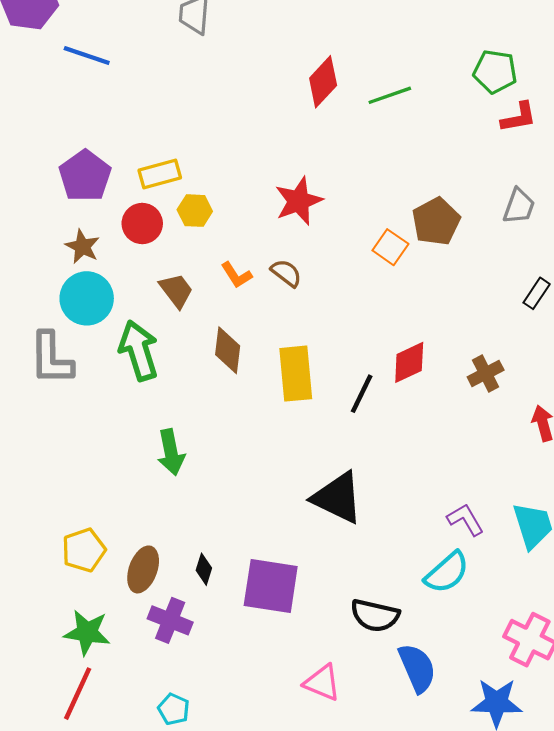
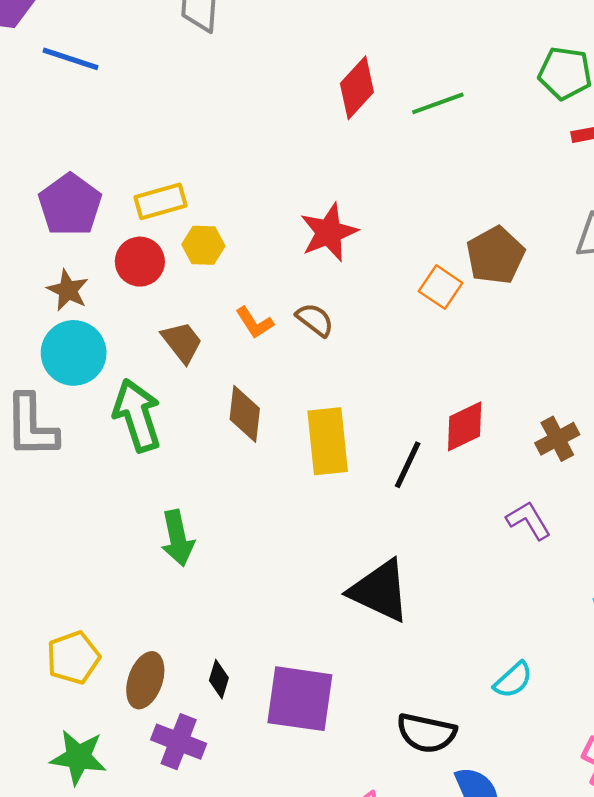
purple L-shape: (465, 520) -> (529, 520), moved
cyan semicircle: (447, 572) -> (513, 680), size x0.7

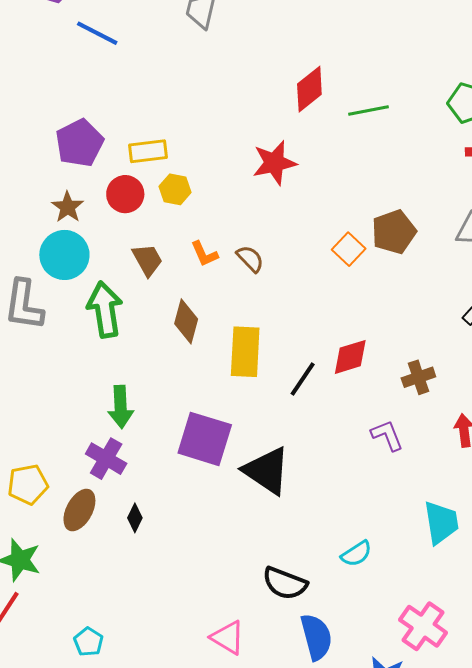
red star: (329, 232) -> (274, 163), moved
purple square: (300, 699) -> (205, 439), moved
purple cross: (179, 742) -> (106, 459), moved

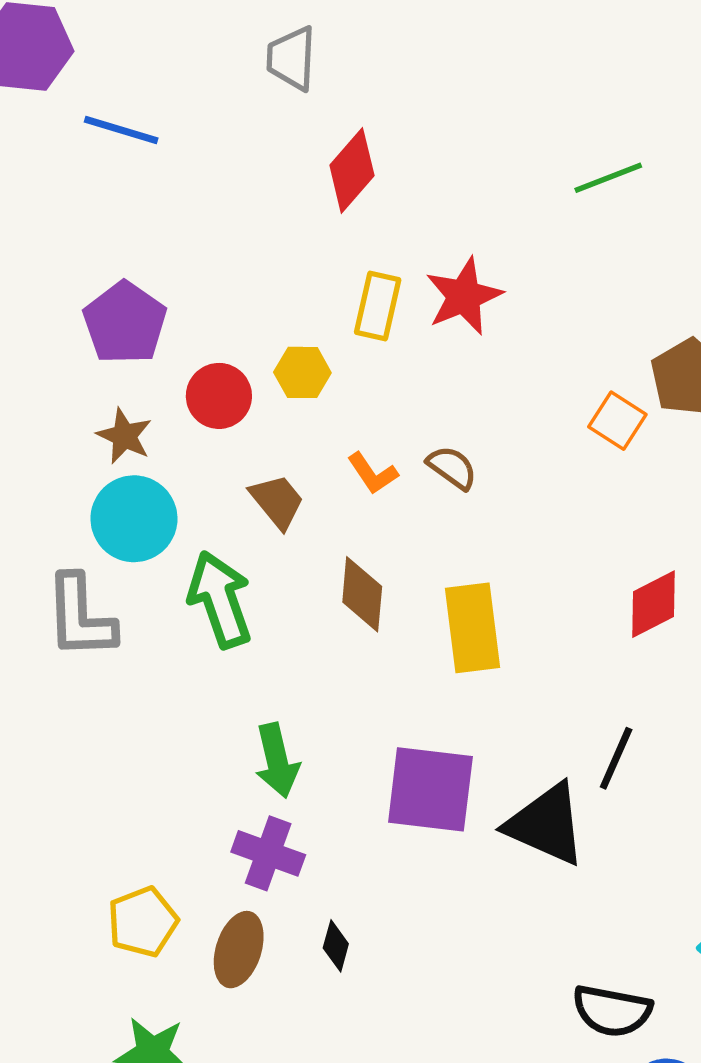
red diamond: (309, 89) -> (352, 170), moved
yellow rectangle: (148, 151) -> (378, 306), moved, turned -60
black line: (303, 379) -> (616, 758), moved

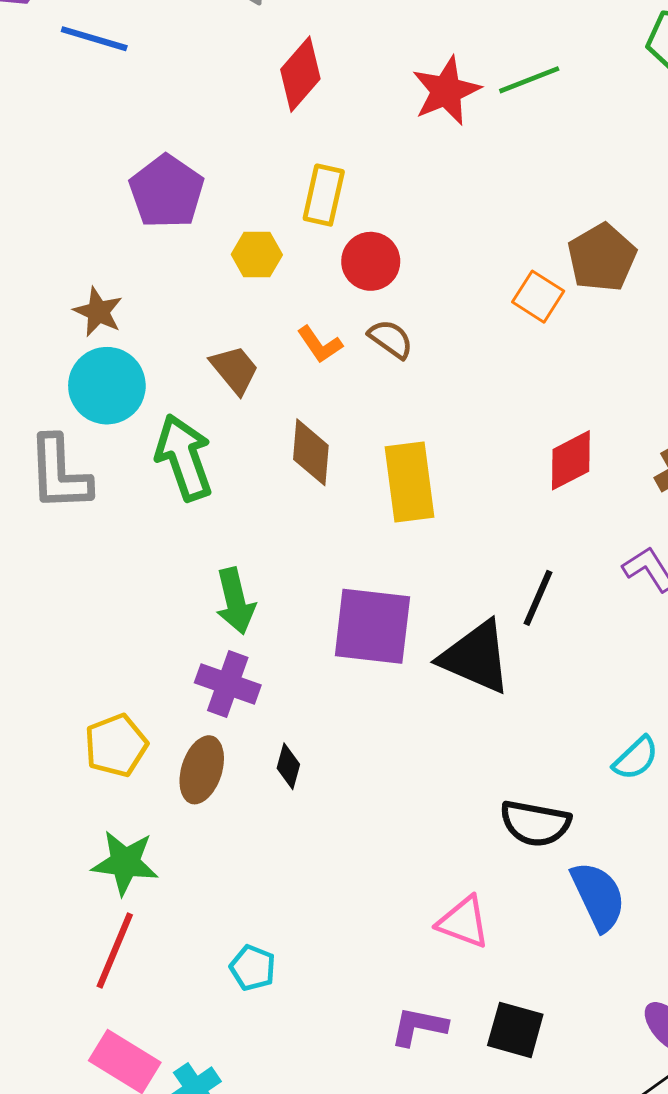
red star: (464, 296) -> (446, 91), moved
purple pentagon: (125, 323) -> (167, 192), moved
red circle: (219, 396) -> (371, 261), moved

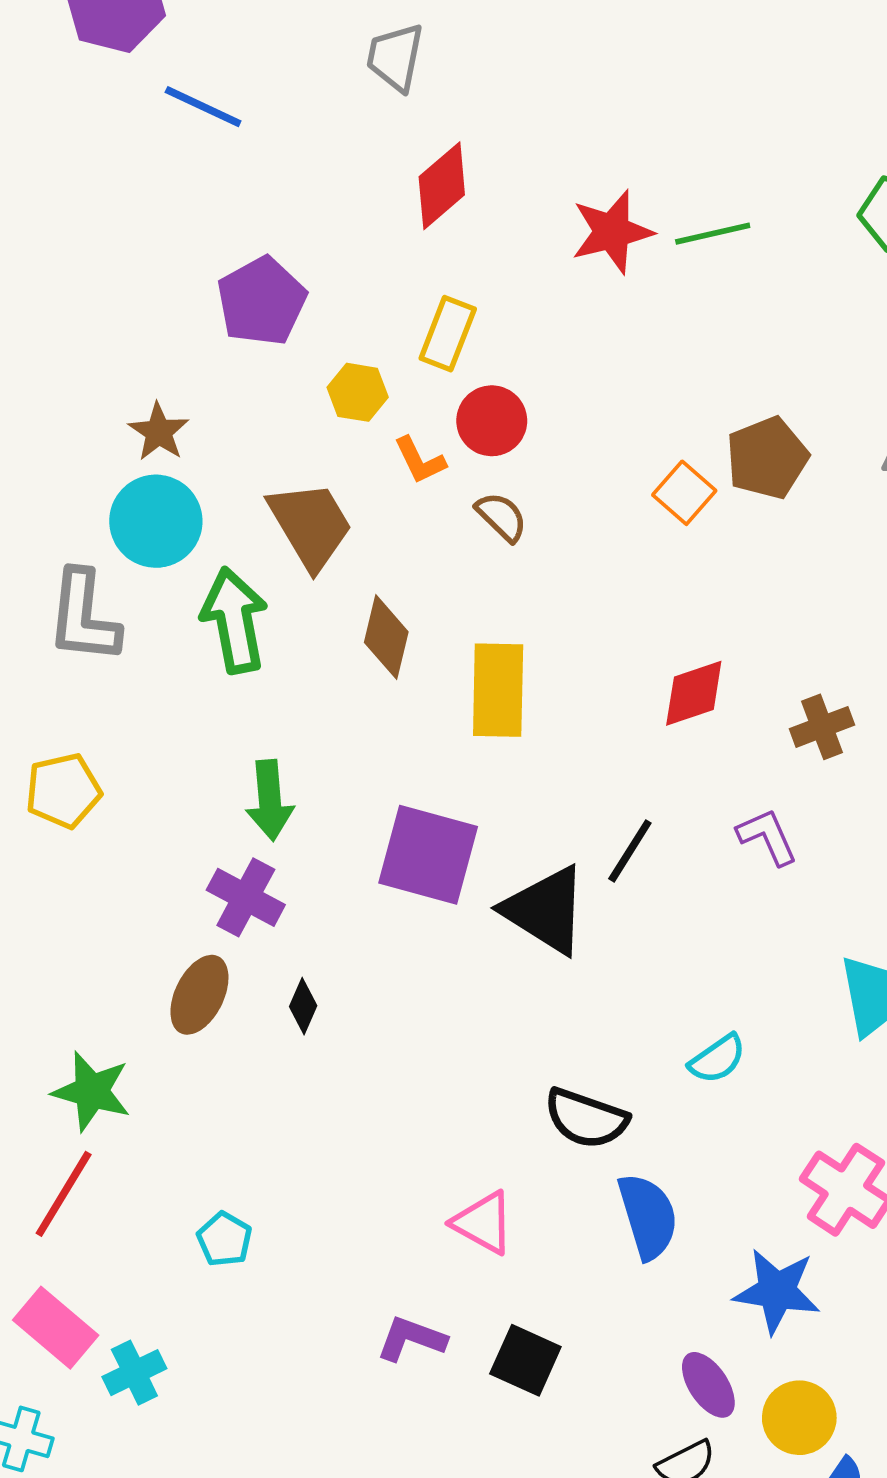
orange L-shape: (320, 344) -> (420, 460), moved
brown trapezoid: (235, 370) -> (310, 525), size x1.5
yellow pentagon: (116, 745) -> (63, 791), moved

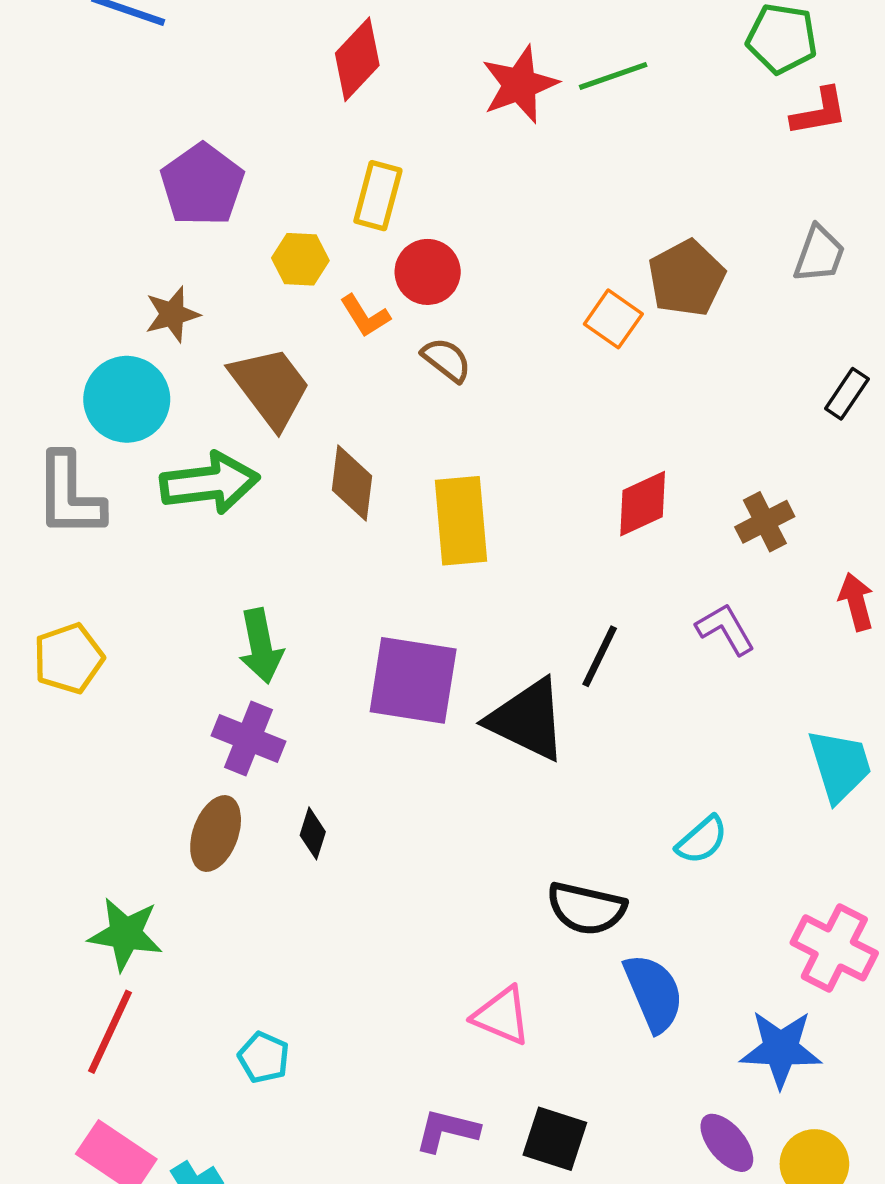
brown star: (159, 432) -> (172, 314), moved, turned 30
green arrow: (234, 620) -> (210, 483), turned 100

